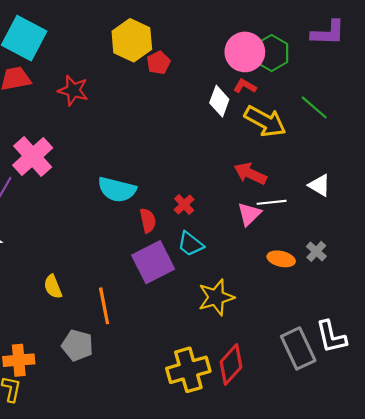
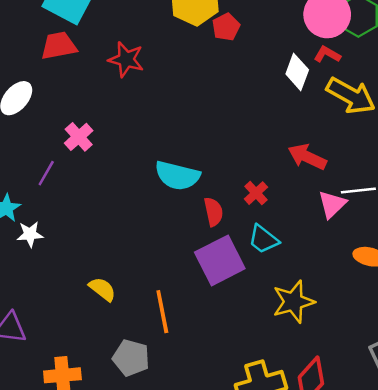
pink cross: (33, 157) -> (79, 137), size x0.6
red arrow: (250, 174) -> (307, 157), moved
yellow semicircle: (53, 287) -> (102, 289), turned 150

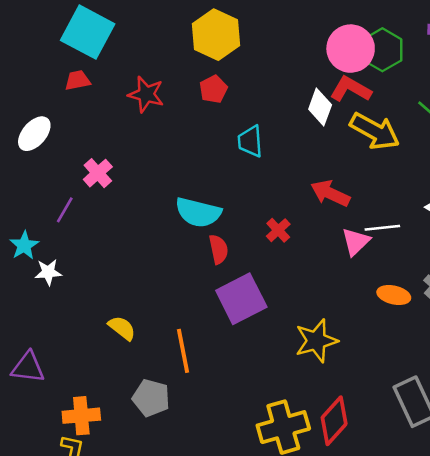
red pentagon: (226, 27) -> (213, 89), moved
red trapezoid: (59, 46) -> (77, 80), size x0.7
red L-shape: (327, 54) -> (351, 89), size x1.5
red semicircle: (214, 212) -> (218, 249), moved
cyan trapezoid: (263, 239) -> (250, 141), moved, turned 48

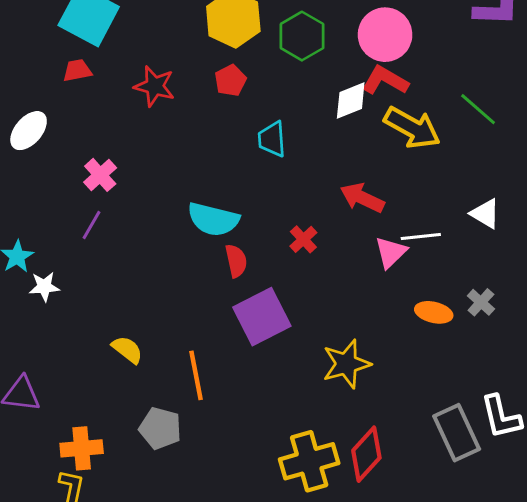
green hexagon: (382, 50) -> (302, 36), moved
white diamond: (320, 107) -> (351, 100), turned 48
purple line: (65, 210) -> (92, 225), moved

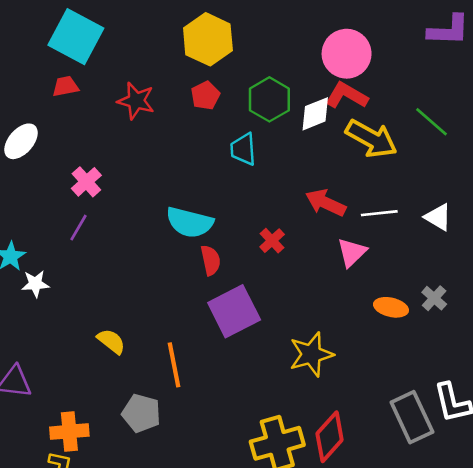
green hexagon: (302, 36) -> (269, 99), moved
white line: (421, 236) -> (379, 213), moved

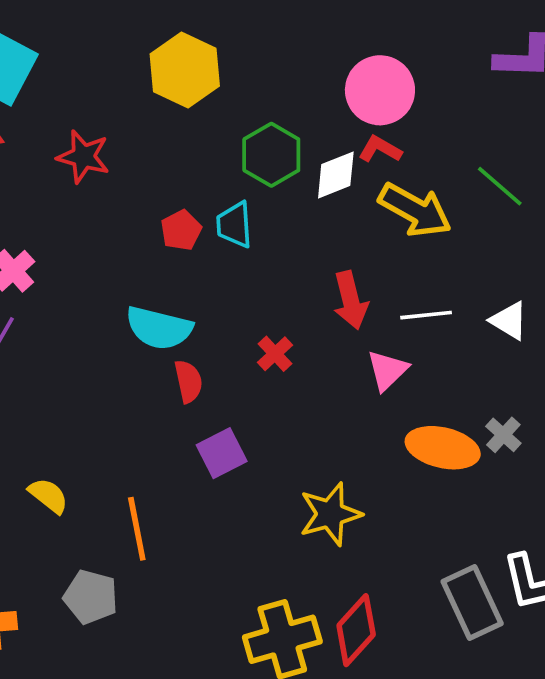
red pentagon: (205, 96) -> (181, 230), moved
red L-shape: (347, 96) -> (380, 149), size x0.7
red arrow: (326, 203) -> (351, 300), turned -129
orange ellipse: (391, 307) -> (443, 448), size x1.5
purple square: (234, 311) -> (222, 453), size x0.7

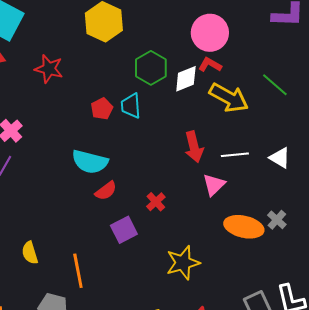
red cross: (275, 354) -> (156, 202), moved
red semicircle: (188, 381) -> (106, 191), turned 65
yellow semicircle: (48, 496) -> (30, 253), turned -145

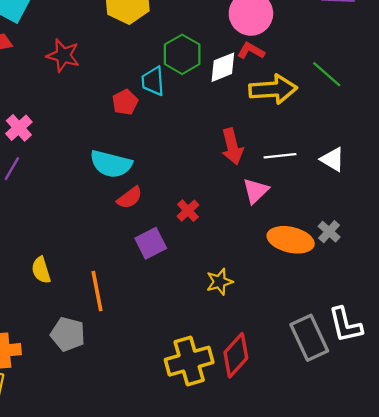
yellow arrow: (229, 98) -> (273, 89), turned -33
cyan trapezoid: (131, 106) -> (153, 81), moved
yellow star: (183, 263) -> (219, 282), size x0.7

